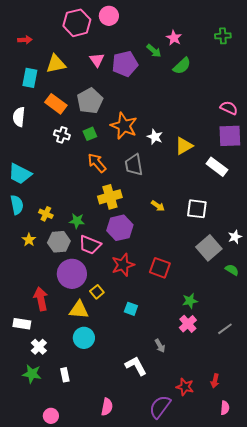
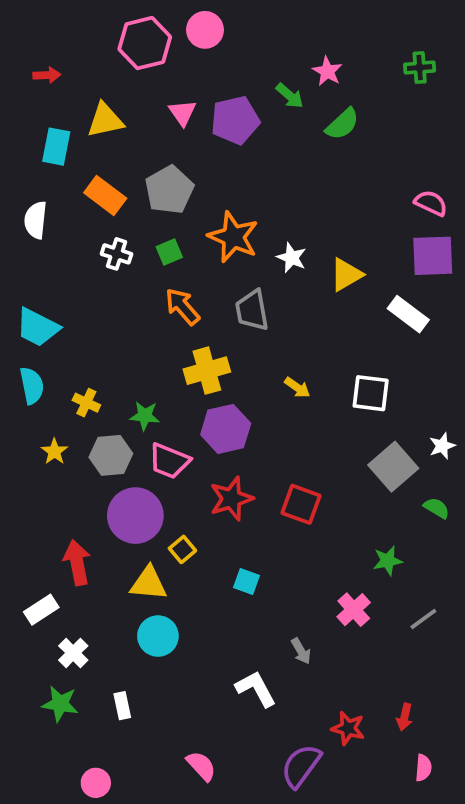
green star: (190, 301) -> (388, 561), moved
white rectangle: (22, 324) -> (41, 610), turned -42
pink semicircle: (107, 407) -> (201, 766), turned -54

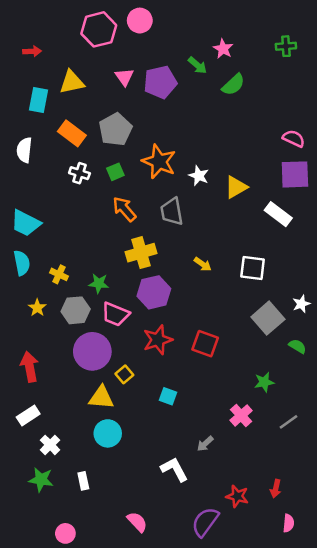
red arrow: (77, 563) -> (29, 367), moved
gray arrow: (301, 651) -> (205, 444), turned 78

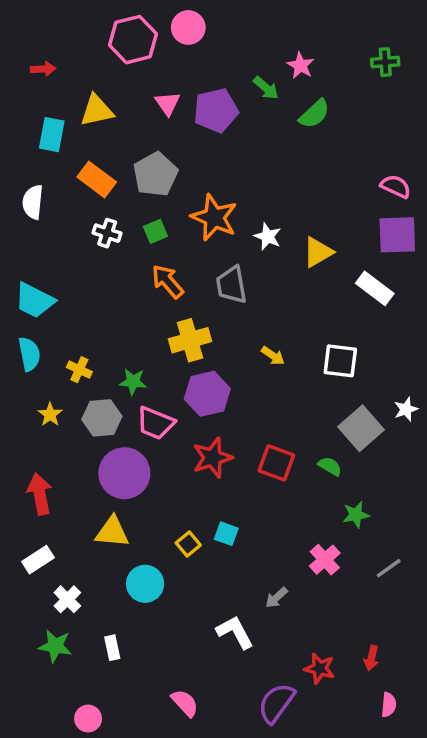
green semicircle: (297, 346) -> (330, 466), moved
yellow square: (124, 374) -> (188, 544), moved
yellow triangle: (101, 398) -> (112, 532), moved

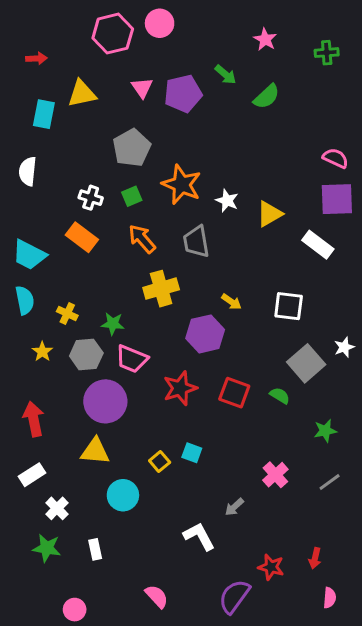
pink star: (301, 65) -> (265, 39), moved
orange rectangle: (97, 180) -> (82, 237), moved
purple hexagon: (207, 394) -> (205, 334), moved
green star: (356, 515) -> (325, 431), moved

